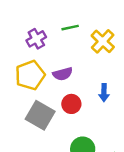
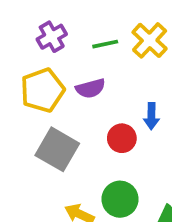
green line: (70, 28) -> (105, 44), moved
red circle: (71, 104) -> (122, 138), moved

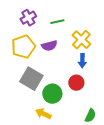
yellow cross: (150, 40) -> (81, 40), moved
red circle: (122, 138) -> (76, 83), moved
green circle: (120, 199) -> (52, 94), moved

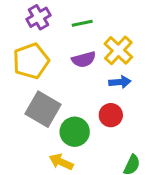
purple semicircle: (49, 46) -> (84, 59), moved
blue arrow: (82, 61) -> (120, 82), turned -96

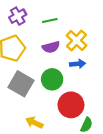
red circle: (111, 115) -> (71, 105), moved, size x1.5
green circle: (75, 132) -> (52, 79), moved

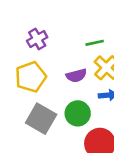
green line: (50, 20) -> (95, 43), moved

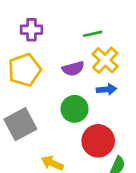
purple cross: (37, 39) -> (31, 30), turned 30
gray square: (41, 119) -> (20, 124), moved, turned 32

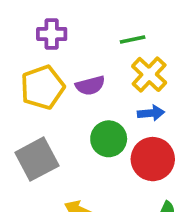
purple semicircle: (73, 69) -> (90, 85), moved
red circle: (98, 141) -> (153, 159), moved

